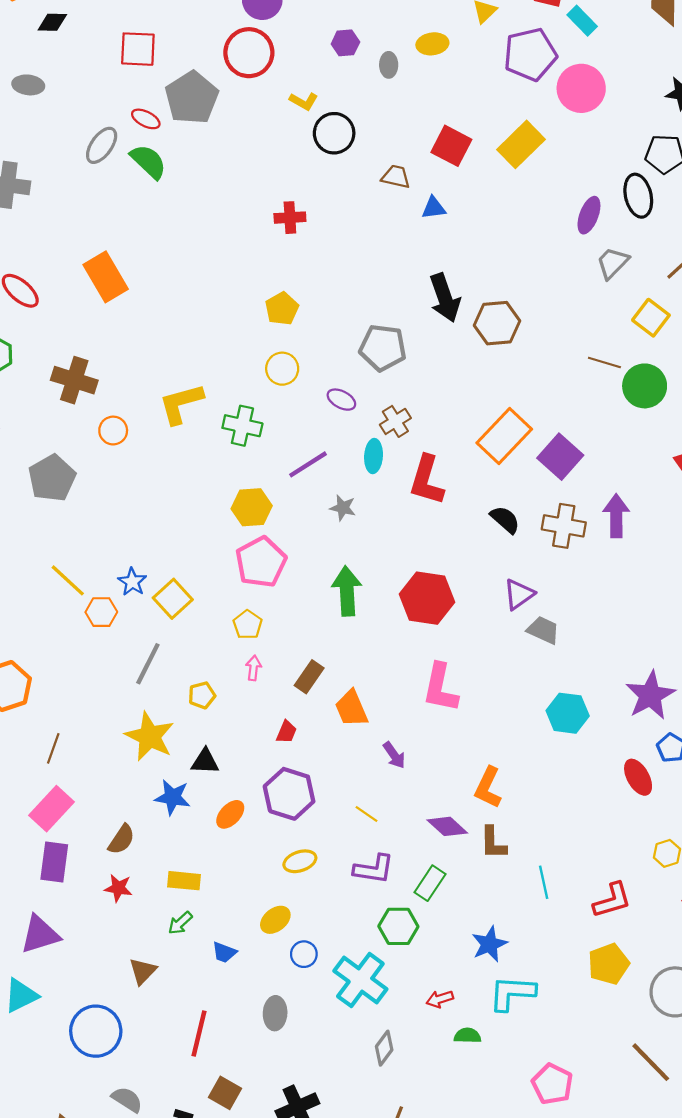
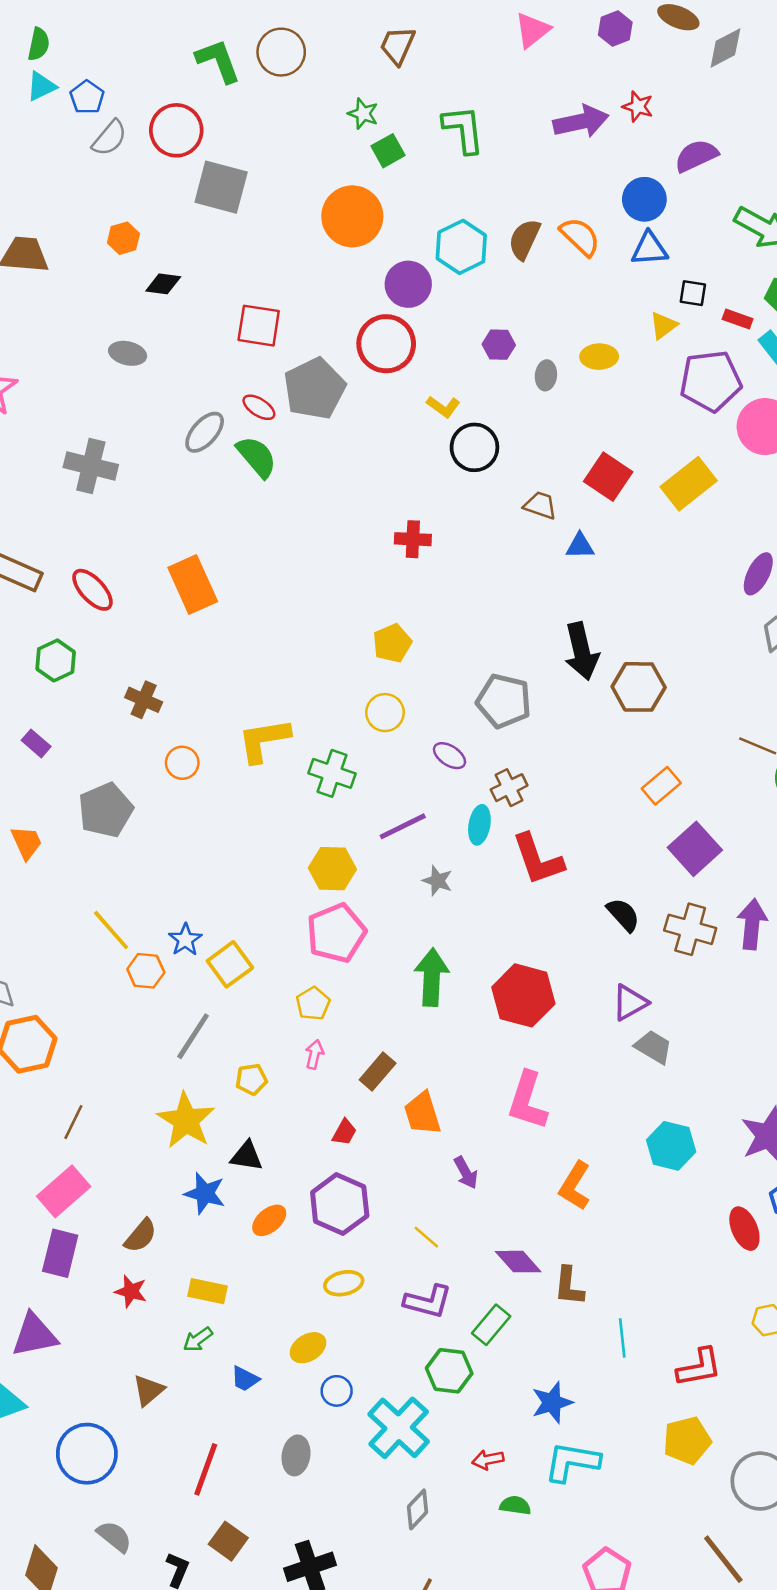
brown cross: (74, 380) -> (144, 700), size x0.7
orange rectangle: (504, 436) -> (661, 786), moved, size x0.6
red L-shape: (427, 480) -> (538, 859), turned -42
orange L-shape: (488, 788) -> (575, 1186), moved

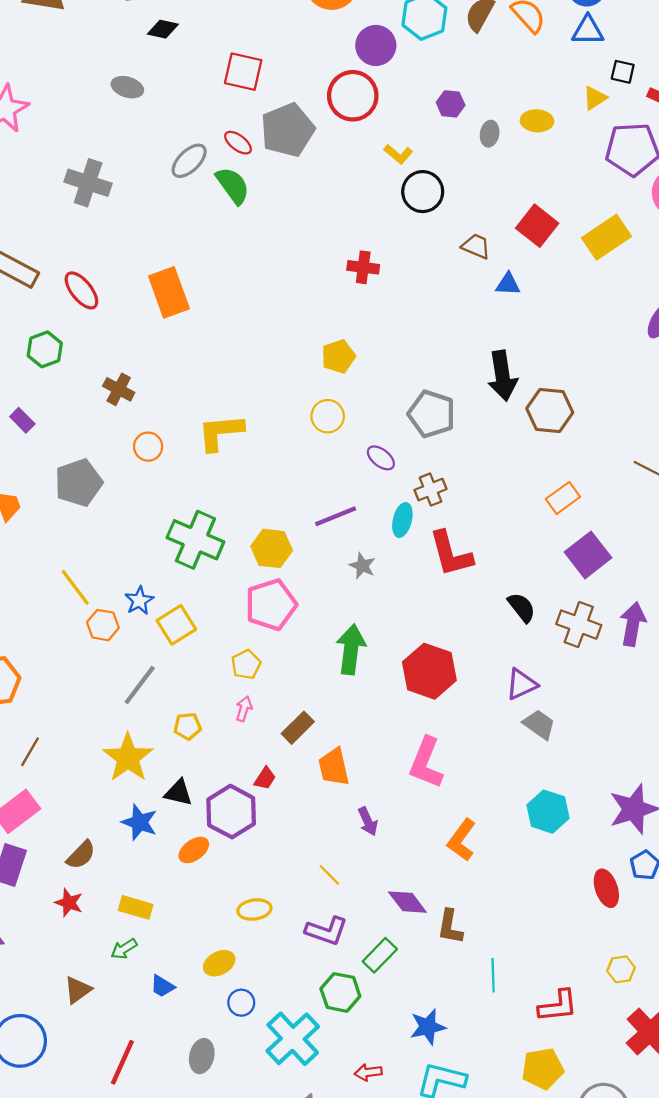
green cross: (332, 773) -> (195, 540), moved, size x1.4
purple hexagon: (340, 1204) -> (231, 812), moved

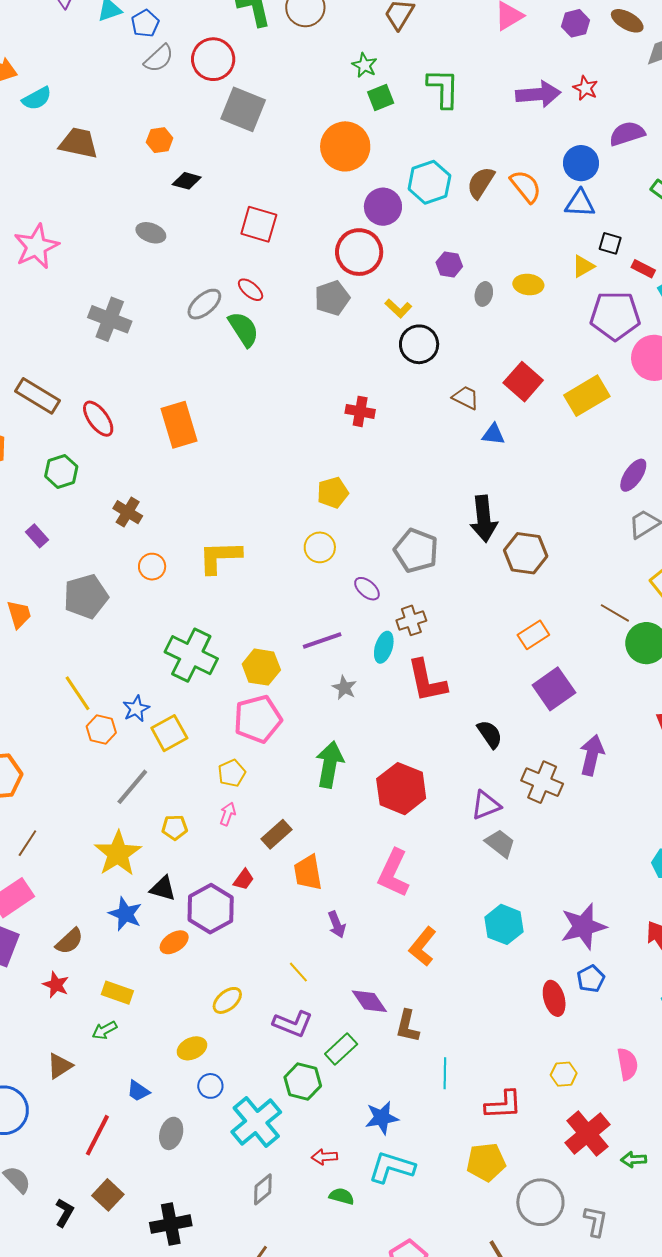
gray pentagon: (288, 130) -> (332, 298), moved, size x0.7
brown cross: (579, 625) -> (542, 782), moved
yellow ellipse: (254, 910) -> (227, 1000), turned -36
blue trapezoid: (162, 986) -> (138, 1091), moved

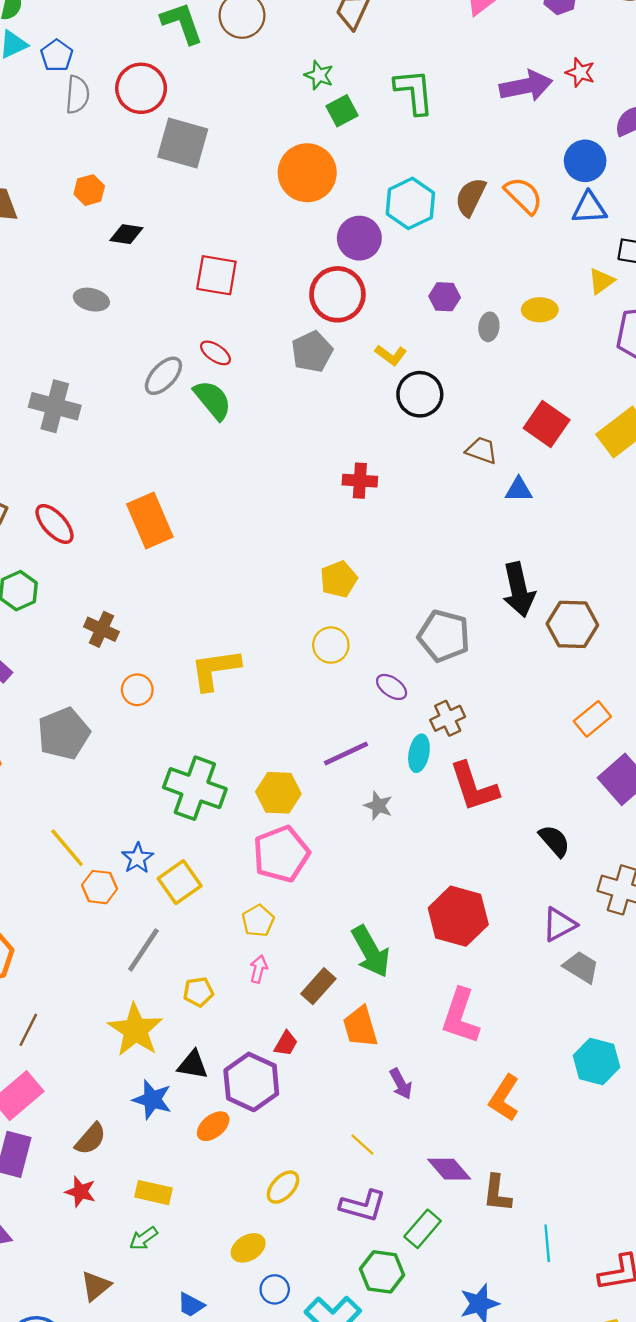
gray semicircle: (159, 58) -> (77, 95), turned -36
green arrow: (330, 764) -> (371, 952), moved, turned 147

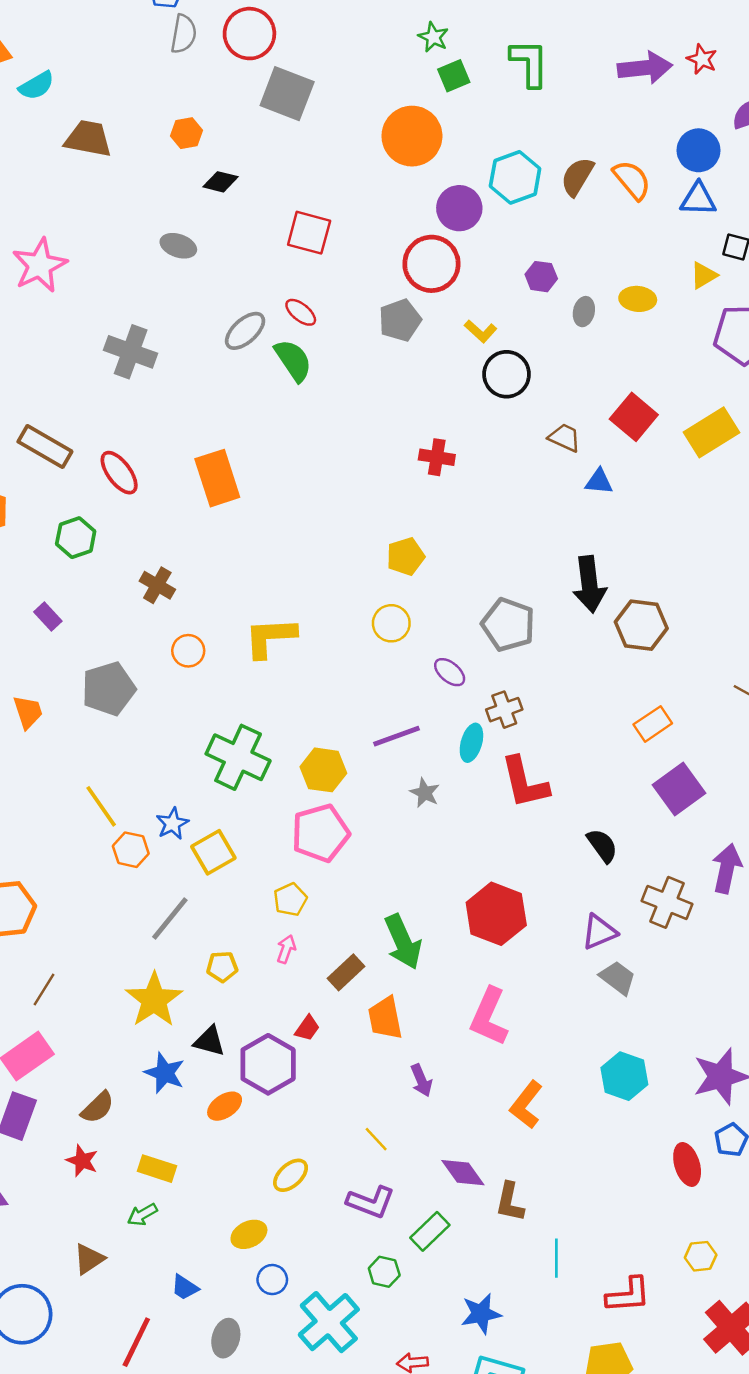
green hexagon: (382, 1272) -> (384, 1272), size x0.7

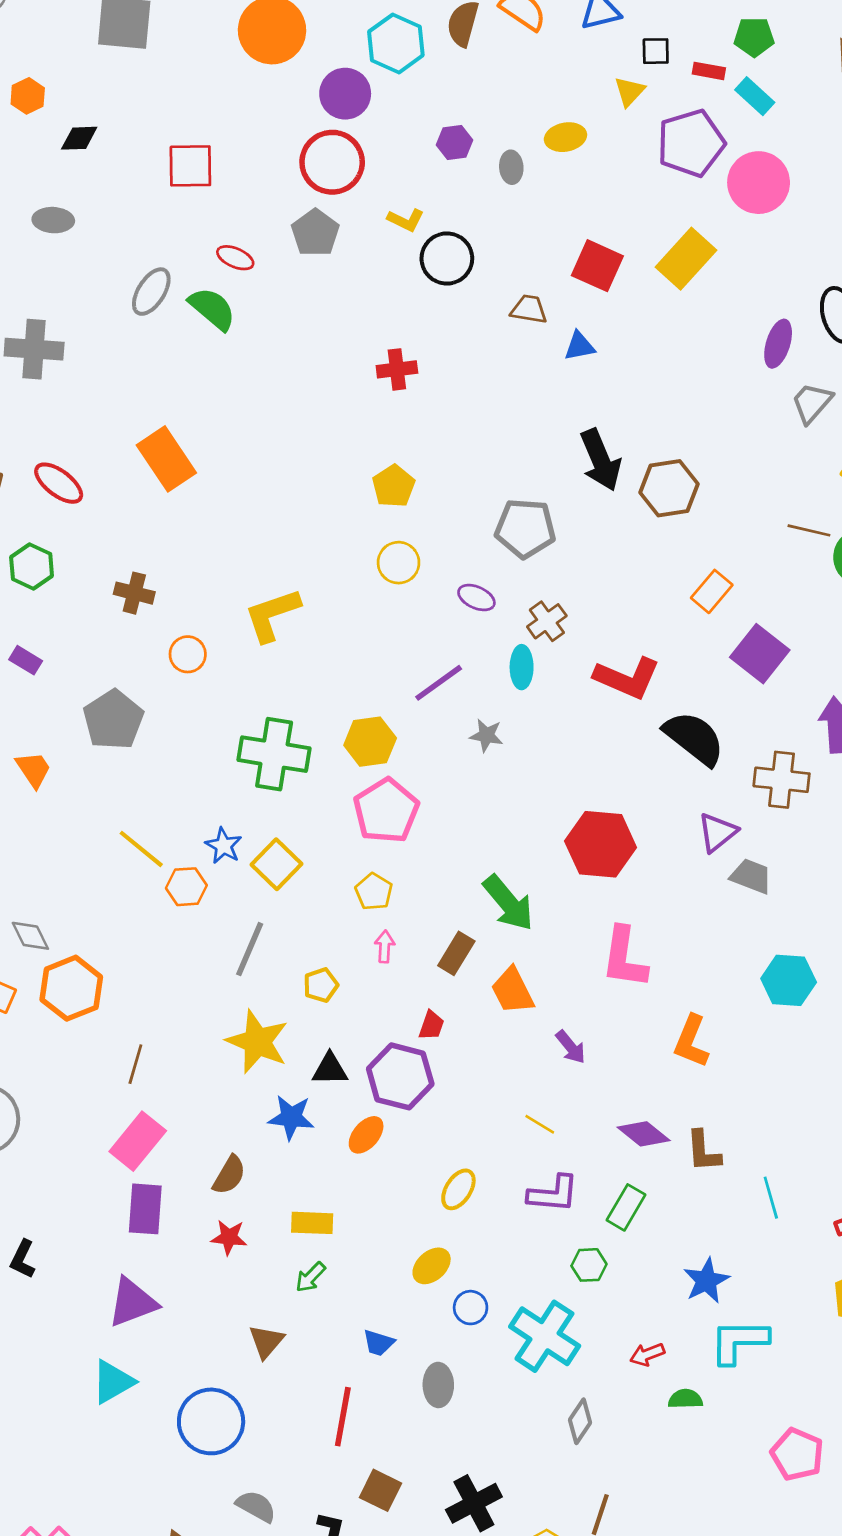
red ellipse: (301, 312) -> (235, 258), moved
red L-shape: (525, 783) -> (627, 678), moved, turned -38
black semicircle: (602, 846) -> (694, 738), size x1.6

